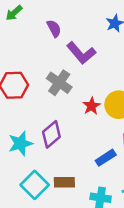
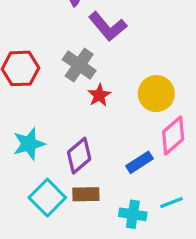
red star: (91, 106) -> (99, 95), moved
purple diamond: (51, 134) -> (79, 156), moved

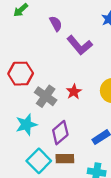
gray cross: (79, 65) -> (46, 96), moved

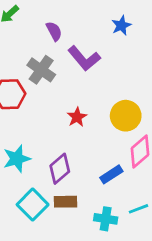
gray cross: (46, 96) -> (41, 70), moved

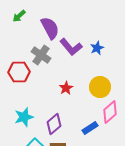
blue star: (121, 25) -> (97, 48), moved
purple semicircle: (54, 31) -> (50, 28), size x1.6

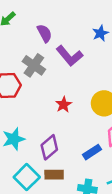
purple semicircle: (50, 28) -> (45, 33), size x0.7
blue star: (97, 48) -> (100, 33), moved

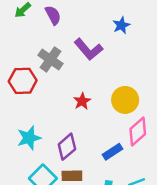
purple semicircle: (45, 33) -> (53, 15), moved

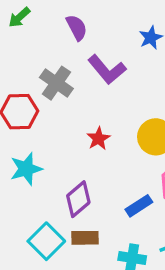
purple semicircle: (53, 15) -> (77, 27), moved
cyan star: (29, 138) -> (26, 169), moved

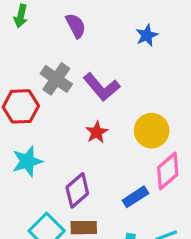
green arrow: (19, 17) -> (21, 16), turned -35
purple L-shape: (107, 70) -> (102, 87), moved

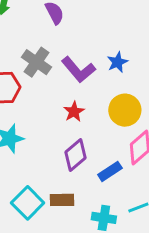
blue star: (147, 35) -> (117, 62), moved
purple diamond: (77, 190) -> (75, 155), moved

